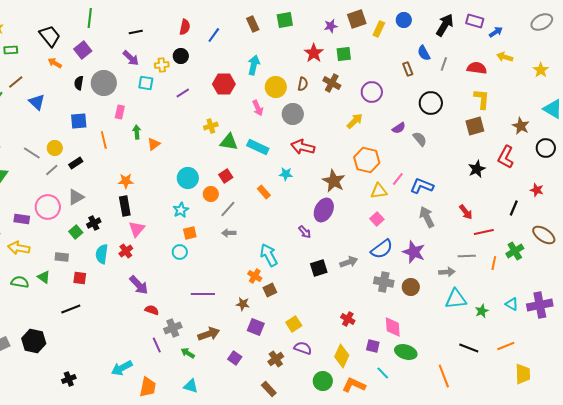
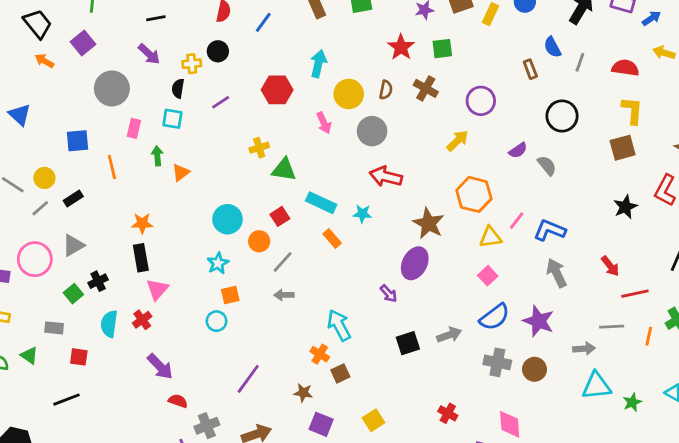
black semicircle: (79, 83) -> (178, 88), moved
cyan square: (146, 83) -> (172, 119), moved
cyan rectangle: (258, 147) -> (321, 203), moved
purple line: (203, 294) -> (248, 379), turned -55

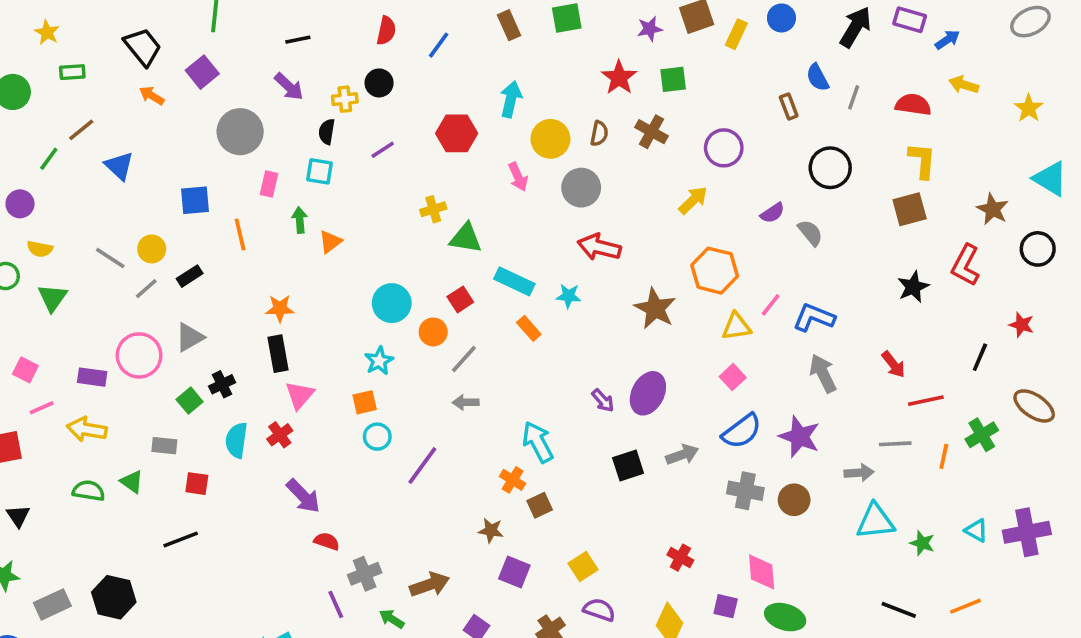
purple ellipse: (415, 263) -> (648, 393), moved
orange square: (230, 295) -> (365, 402), moved
purple line: (248, 379) -> (422, 465), moved
green star: (632, 402) -> (922, 543), turned -30

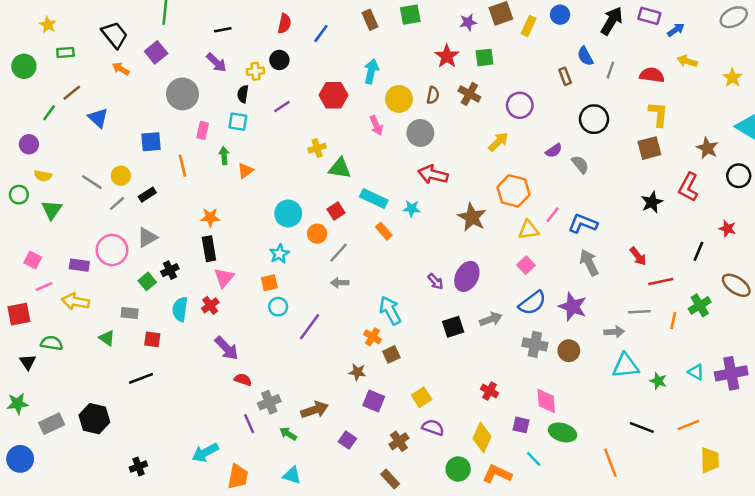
green semicircle: (89, 491) -> (52, 343), moved

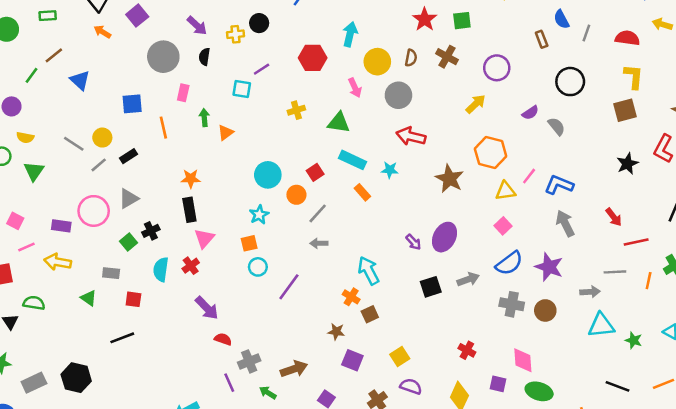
black semicircle: (243, 94) -> (204, 57), moved
cyan square: (238, 122) -> (242, 89), moved
green triangle: (340, 168) -> (339, 123), moved

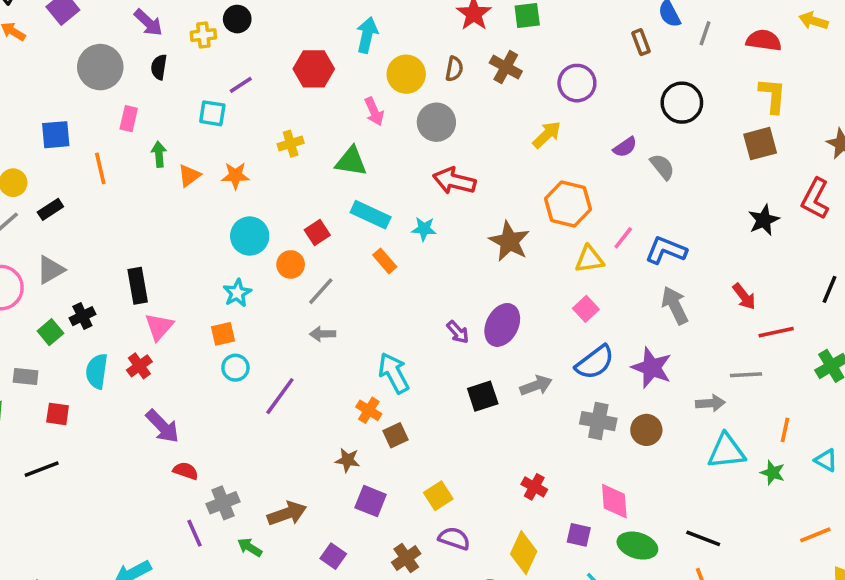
orange star: (191, 179) -> (235, 176), moved
orange line: (649, 281) -> (785, 430), moved
black line: (617, 386) -> (703, 538), moved

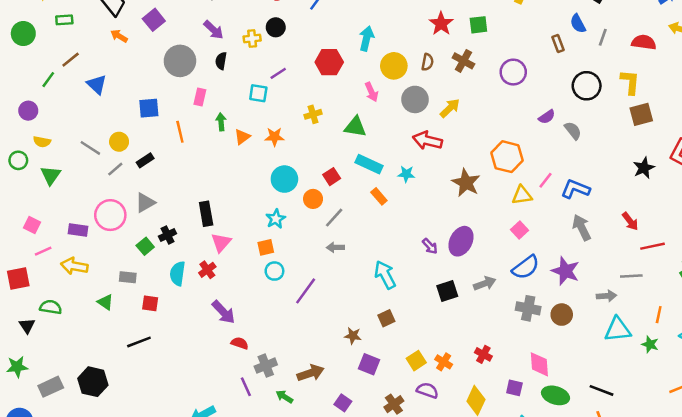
yellow L-shape: (773, 96) -> (630, 82), moved
yellow arrow: (547, 135) -> (450, 108), moved
orange cross: (369, 410) -> (444, 362), moved

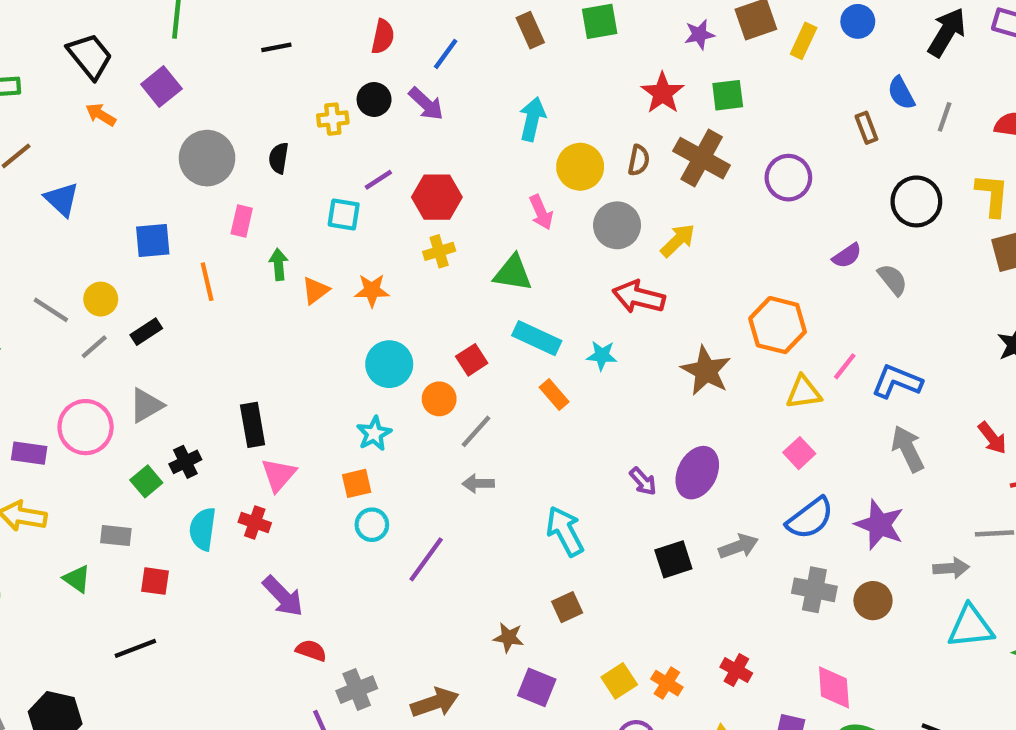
purple arrow: (214, 30) -> (426, 104), moved
brown cross: (463, 61) -> (702, 158), size x1.4
red hexagon: (329, 62) -> (437, 197), moved
red cross: (207, 270) -> (255, 523), turned -35

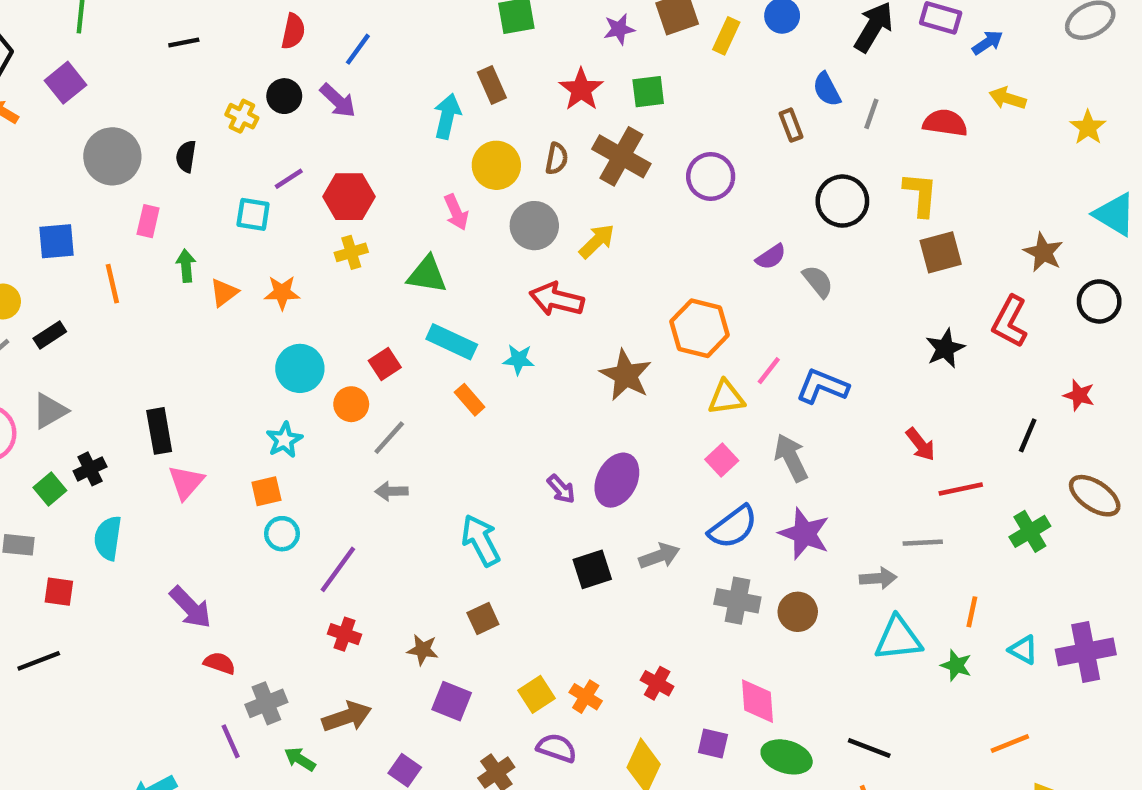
brown rectangle: (530, 30) -> (492, 85), moved
yellow cross: (333, 119) -> (242, 116), turned 32
gray arrow: (908, 449) -> (791, 458), moved
red cross: (255, 523) -> (345, 634), moved

